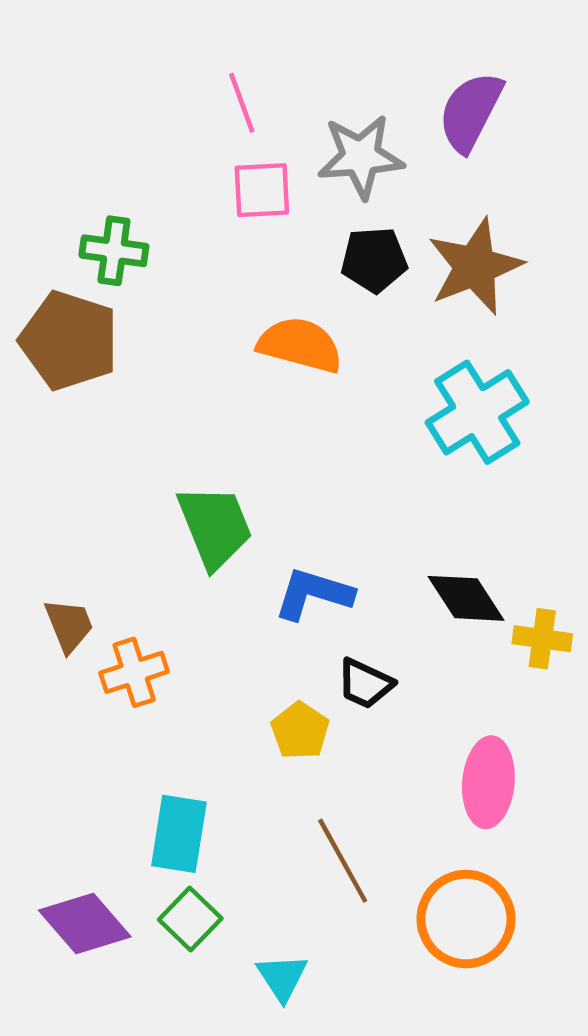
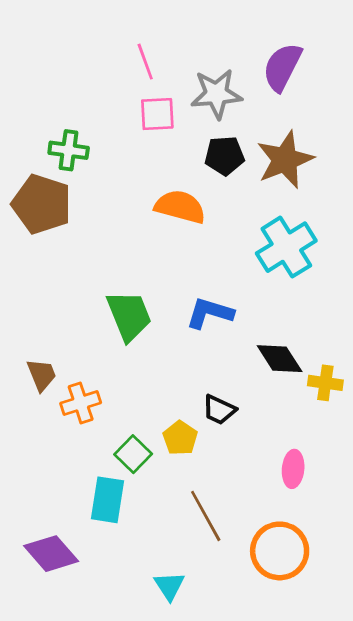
blue L-shape: (314, 594) -> (210, 313), moved
pink ellipse: (488, 782) -> (293, 469), size x0.7
green square: (190, 919) -> (133, 454), moved

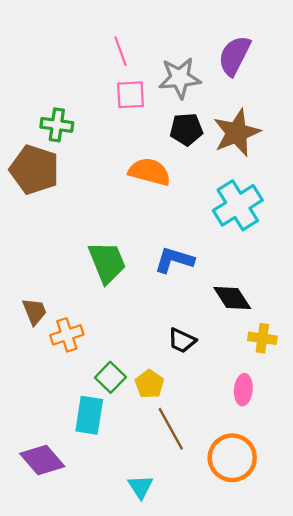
yellow cross: (325, 383) -> (262, 338), moved
yellow pentagon: (180, 438) -> (150, 384), moved

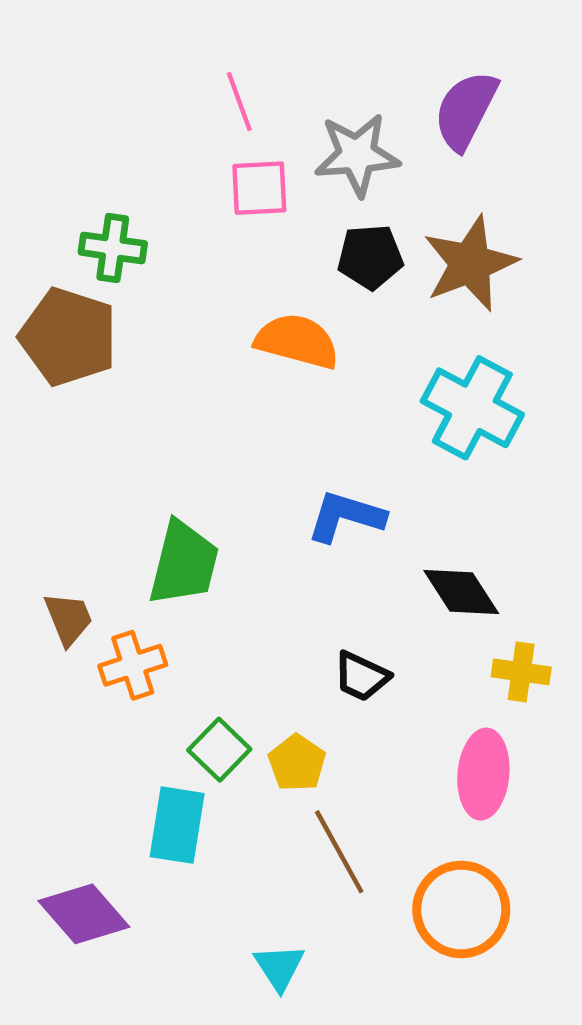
cyan cross: (238, 205) -> (472, 408), turned -30
green trapezoid: (107, 262) -> (184, 563), moved, turned 36
pink ellipse: (243, 390) -> (483, 774), size x1.4

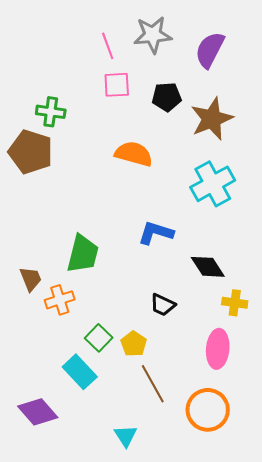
gray star: (357, 155) -> (153, 35), moved
black pentagon: (370, 257) -> (167, 97), moved
cyan cross: (472, 408) -> (213, 184), turned 33
cyan rectangle: (177, 825) -> (80, 372), turned -52

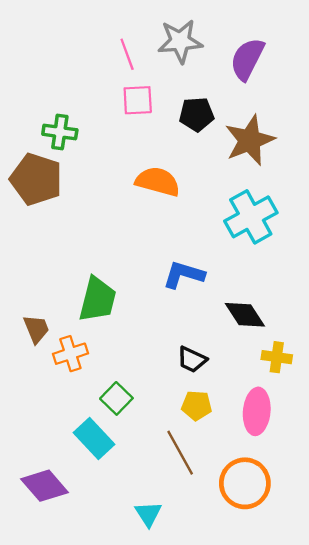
yellow pentagon: (134, 344) -> (197, 406), moved, turned -30

